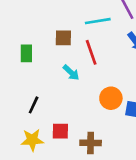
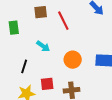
cyan arrow: (71, 72) -> (43, 46), moved
orange circle: (111, 98) -> (73, 60), moved

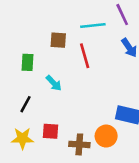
green rectangle: (14, 28) -> (28, 62), moved
orange circle: (73, 60) -> (106, 136), moved

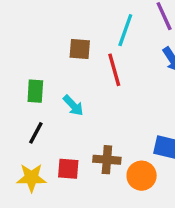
cyan line: (93, 25) -> (125, 30), turned -65
green rectangle: (28, 62) -> (35, 91), moved
brown cross: (79, 144) -> (107, 160), moved

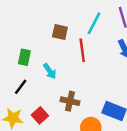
brown cross: (107, 160) -> (70, 101), moved
red square: (68, 169) -> (40, 115), turned 35

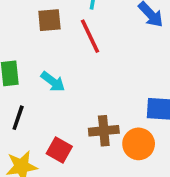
brown cross: (70, 101) -> (104, 131), moved

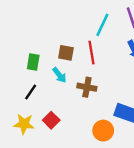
brown square: (49, 20) -> (66, 53), moved
brown cross: (104, 131) -> (87, 87), moved

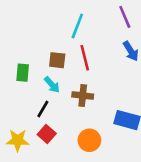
cyan line: (102, 25) -> (77, 26), moved
black line: (31, 92) -> (43, 109), moved
orange circle: (103, 131) -> (89, 140), moved

